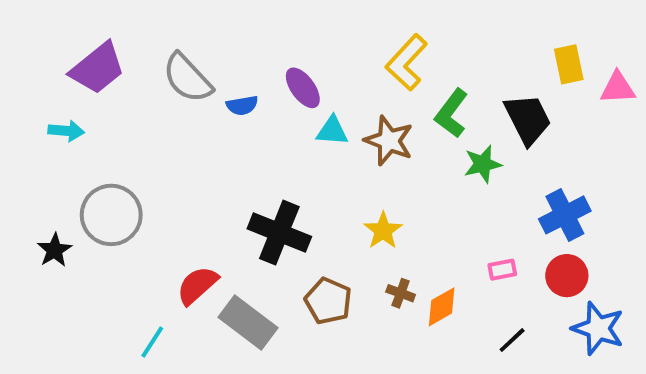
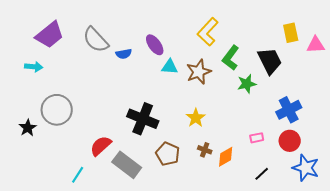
brown star: (389, 141) -> (199, 72), turned 30

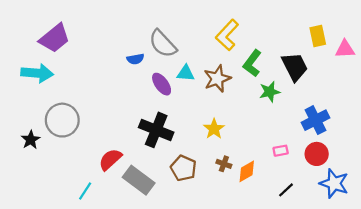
gray semicircle: (96, 40) -> (163, 44), moved
purple ellipse: (155, 45) -> (162, 84), moved
cyan arrow: (34, 67) -> (37, 73), size x1.6

